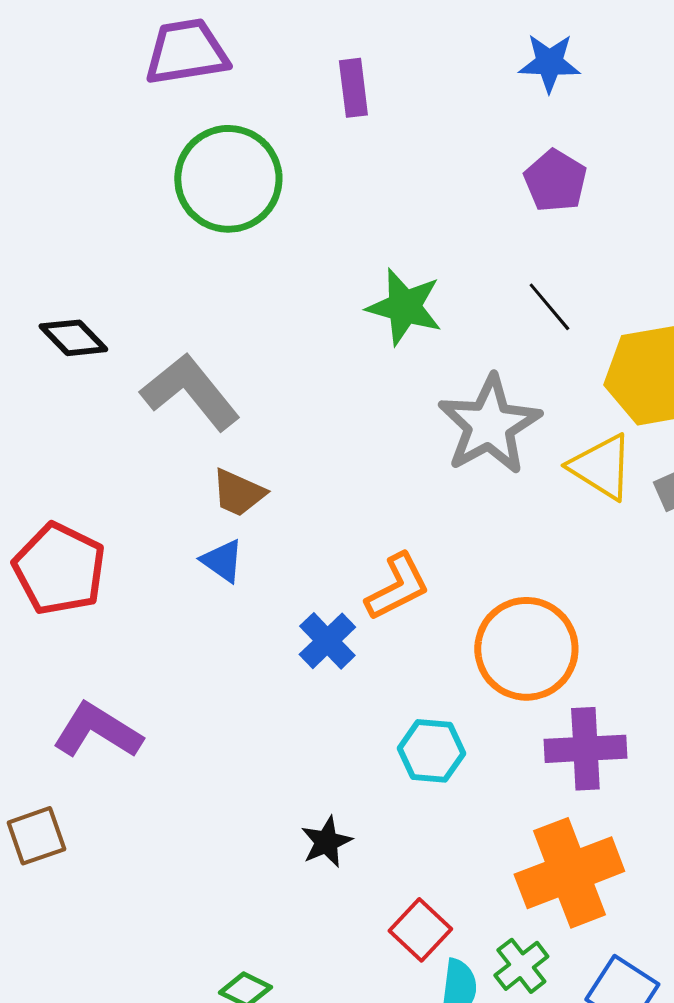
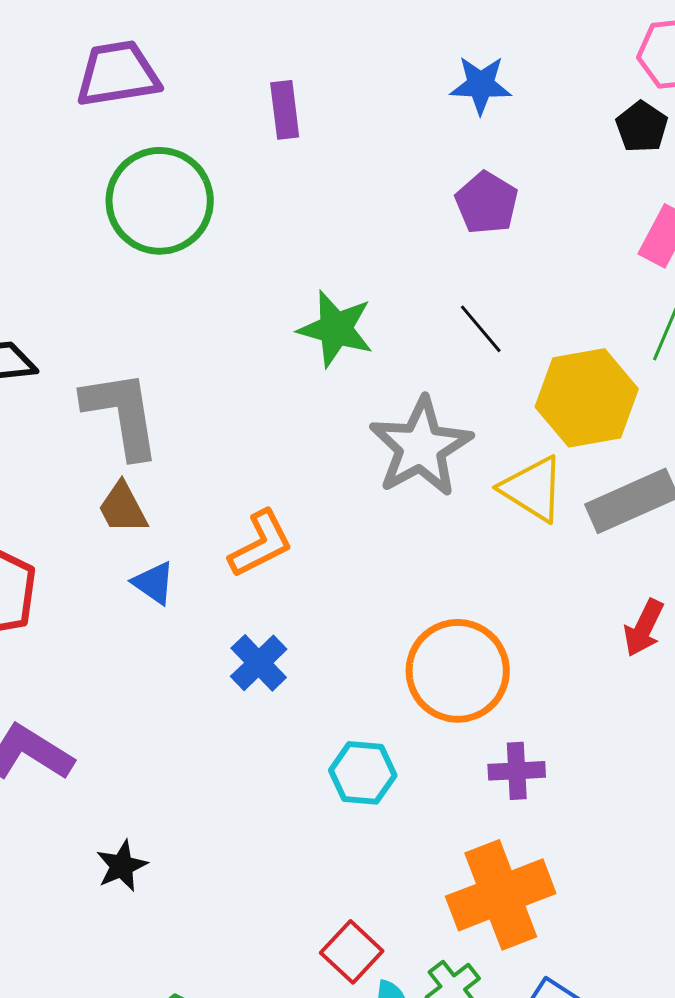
gray L-shape: (190, 392) -> (122, 414), turned 30
brown trapezoid: (238, 493) -> (123, 508), moved, turned 38
orange L-shape: (397, 587) -> (261, 544), moved
purple cross: (585, 749) -> (517, 771), size x0.7
black star: (326, 842) -> (122, 866), moved

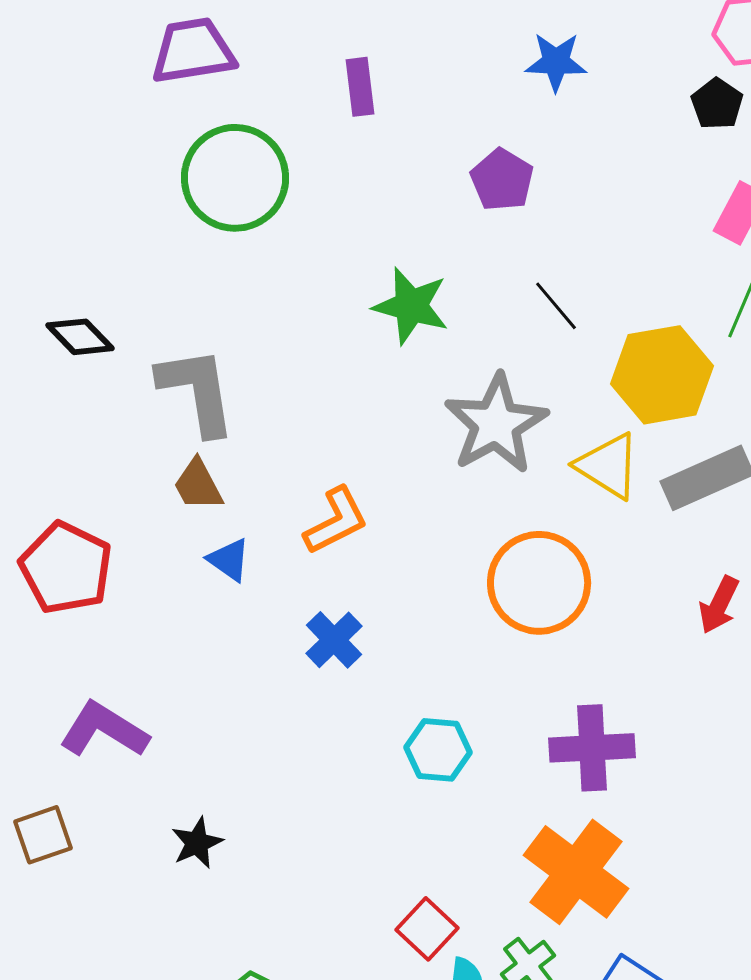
purple pentagon: (487, 203) -> (502, 180), moved
orange circle: (458, 671) -> (539, 583), moved
purple cross: (517, 771) -> (592, 748), size x1.5
orange cross: (501, 895) -> (576, 872), turned -32

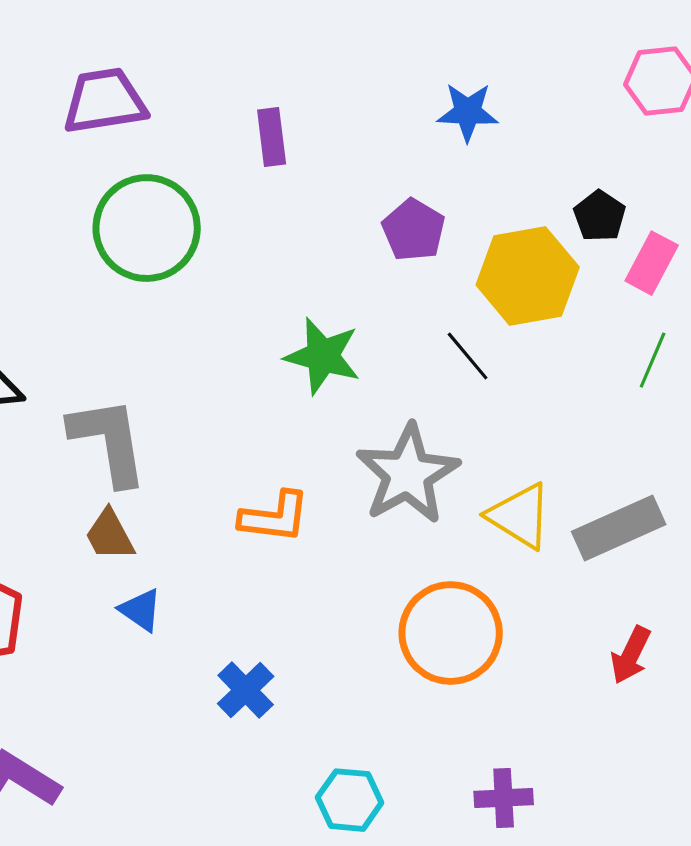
black pentagon: (717, 104) -> (600, 216), moved
yellow hexagon: (662, 375) -> (528, 276), moved
orange L-shape: (336, 521) -> (275, 517), moved, turned 34
purple cross: (592, 748) -> (504, 798), size x0.7

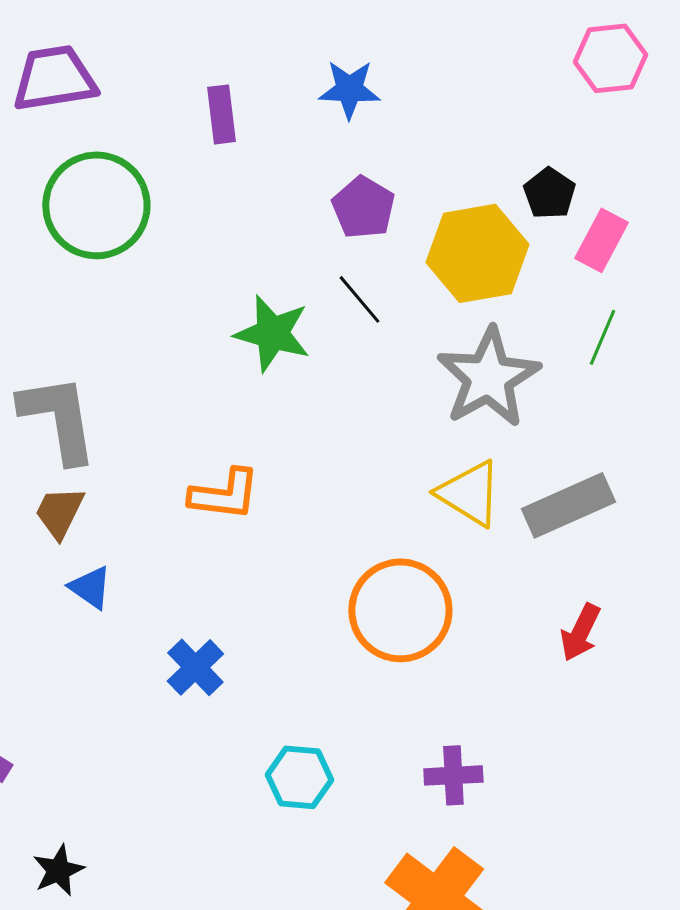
blue star: (468, 112) -> (349, 89), moved
black line: (468, 356) -> (359, 299), moved
gray star: (408, 474) -> (488, 377), moved
brown trapezoid: (110, 535) -> (59, 512), turned 54

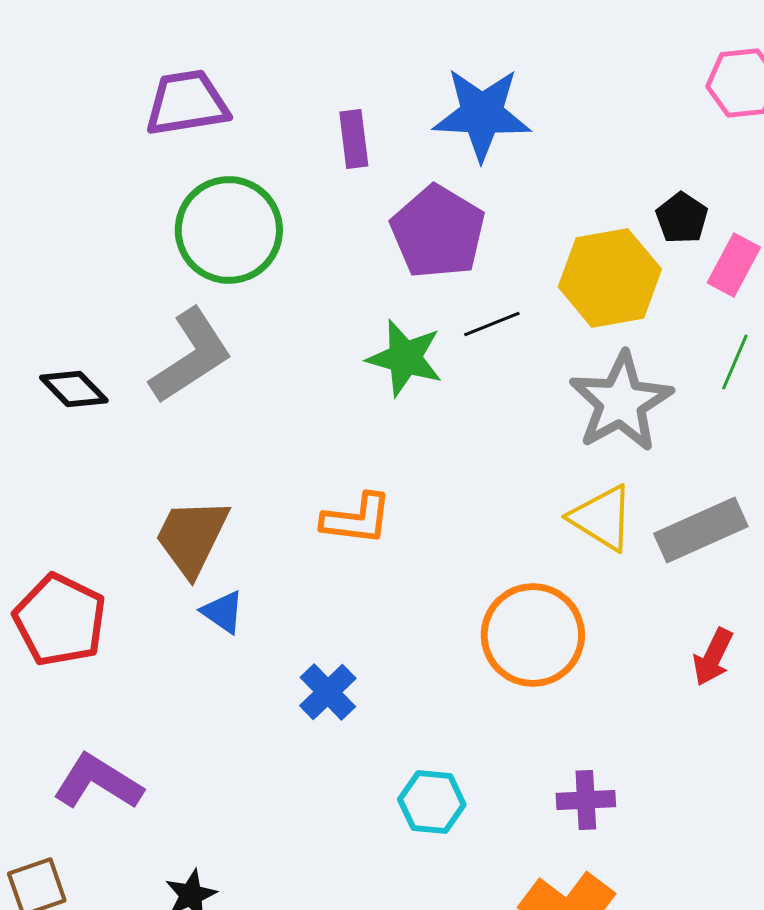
blue star: (349, 89) -> (482, 114), size x1.6
purple pentagon: (363, 207) -> (438, 232), moved, size x1.5
black line: (359, 299) -> (492, 324), turned -72
gray L-shape: (58, 418) -> (191, 356), moved, turned 66
brown trapezoid: (59, 512) -> (192, 537), size x1.5

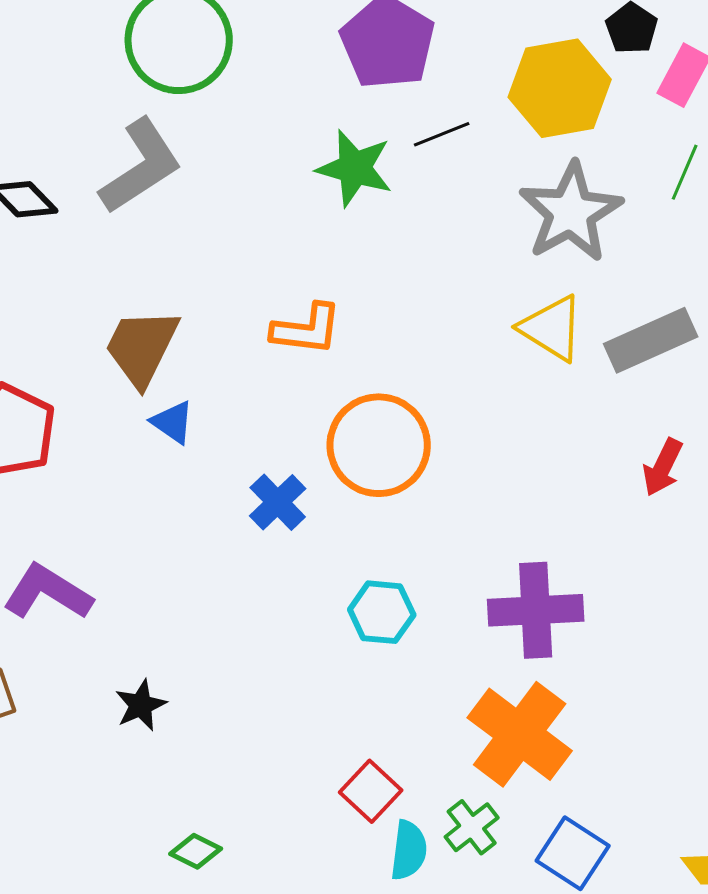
orange circle: (533, 635) -> (379, 445), moved
purple cross: (586, 800) -> (536, 610), size x1.6

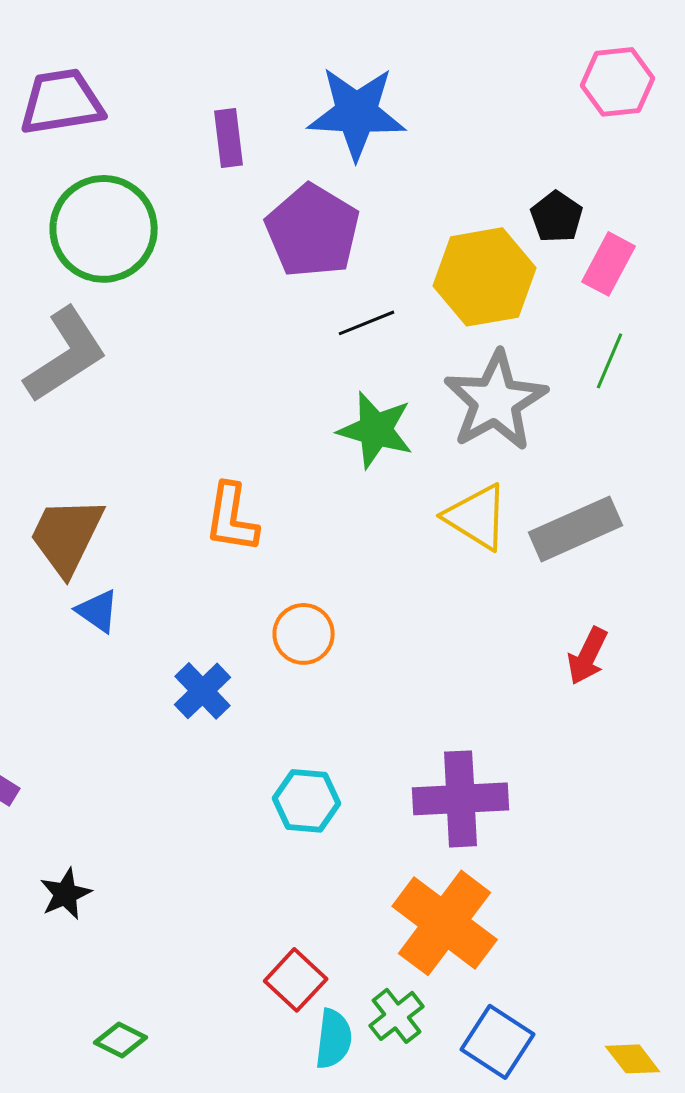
green star: (355, 168) -> (376, 430), moved
orange L-shape: (307, 329) -> (232, 518), turned 92
orange circle: (379, 445) -> (304, 634), size x0.6

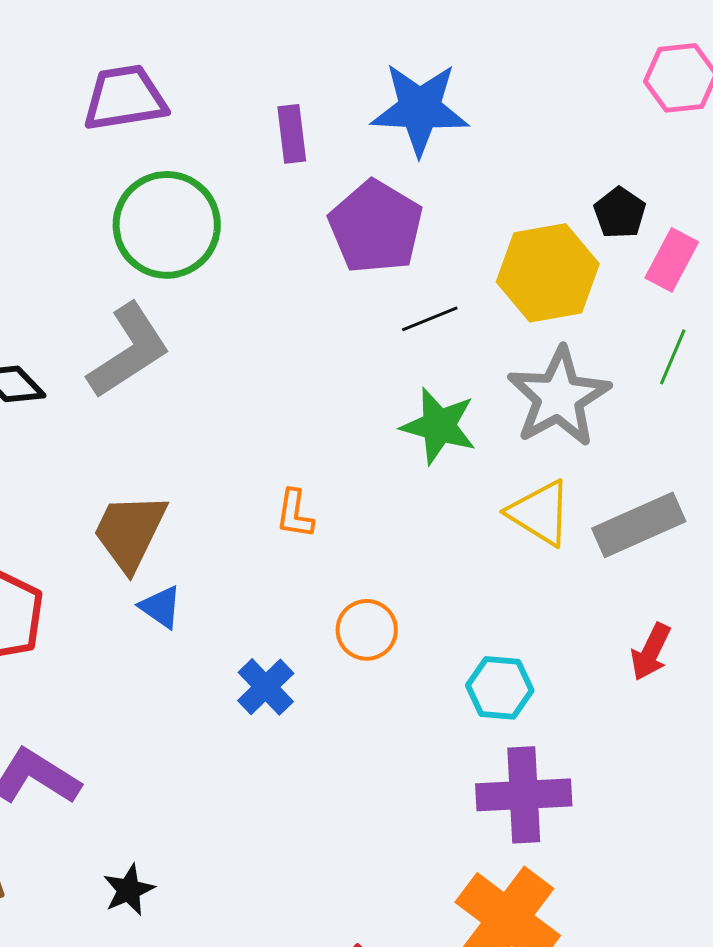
orange L-shape: (232, 518) -> (295, 514), size x0.7
cyan hexagon: (307, 801) -> (500, 688), moved

